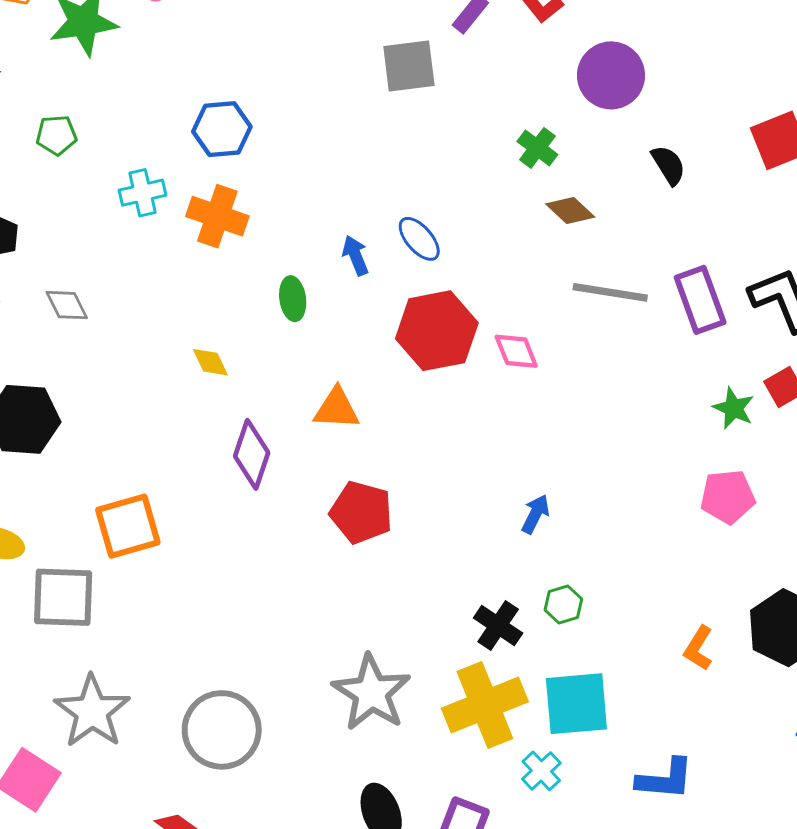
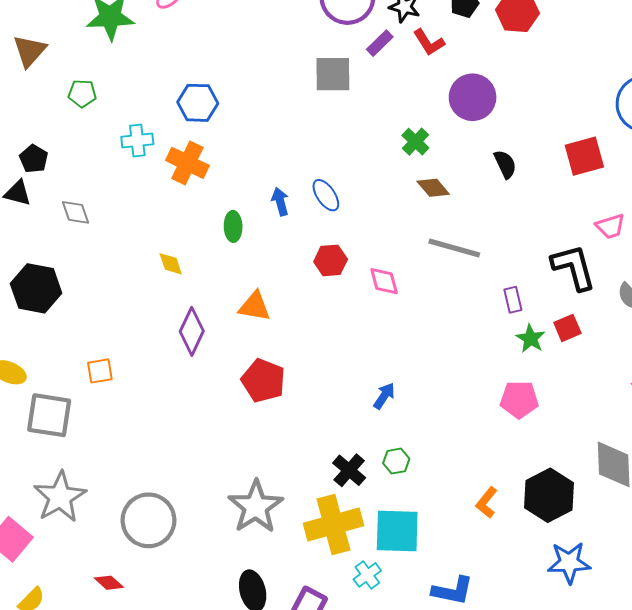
purple rectangle: (700, 300) -> (513, 300), moved, size x0.6
red hexagon: (437, 331) -> (331, 260), size x0.6
orange square: (128, 526) -> (100, 371), size x0.6

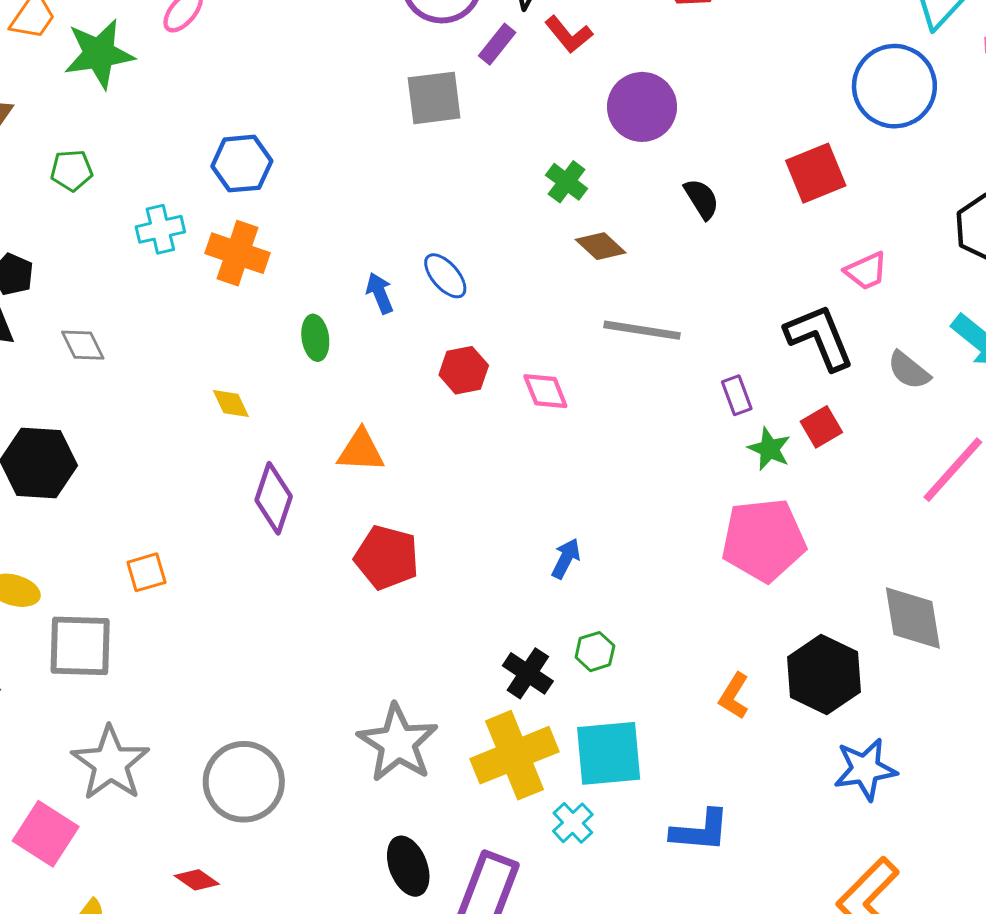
pink pentagon: (519, 400) -> (764, 540), size x1.5

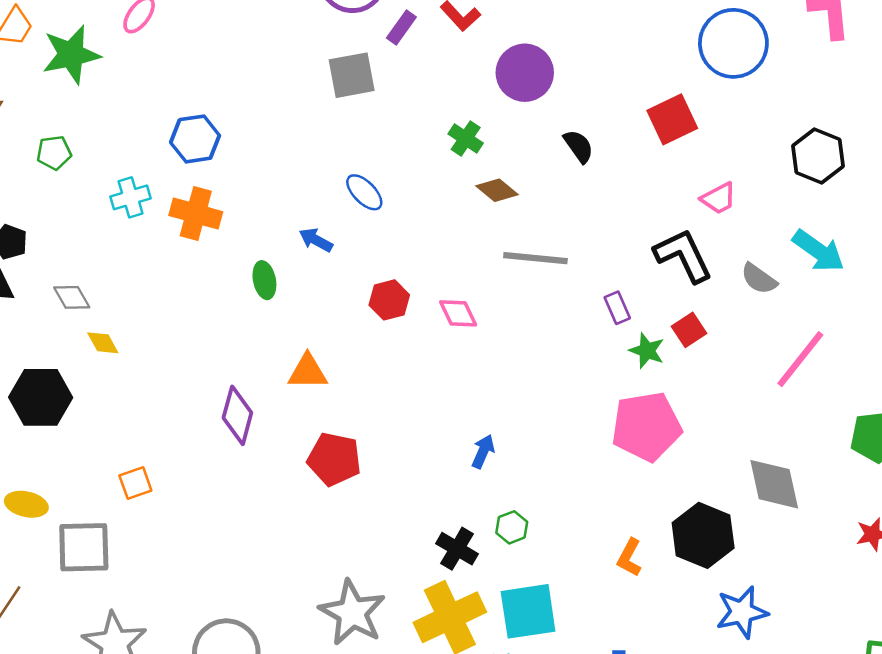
blue ellipse: (445, 276) -> (364, 192), moved
blue arrow: (380, 293) -> (316, 240), turned -36
yellow diamond: (231, 403) -> (103, 343), moved

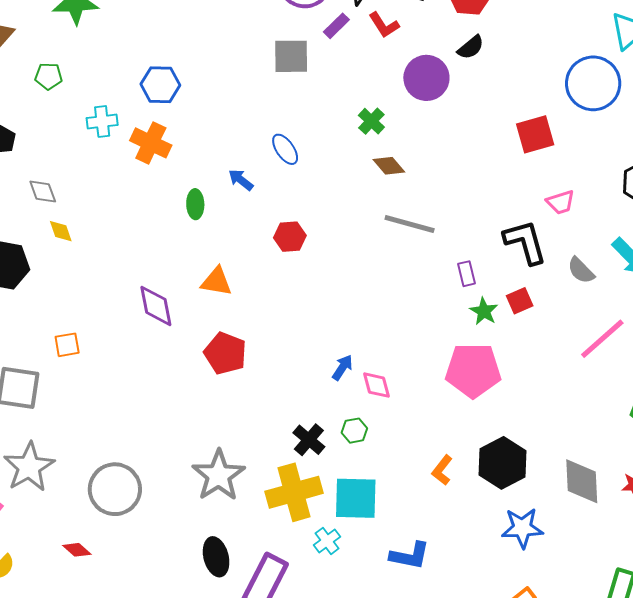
black semicircle: (579, 146) -> (471, 47), moved, turned 76
pink diamond: (458, 313) -> (376, 385), moved
purple diamond: (237, 415) -> (156, 306), turned -36
gray diamond: (774, 484) -> (582, 481), moved

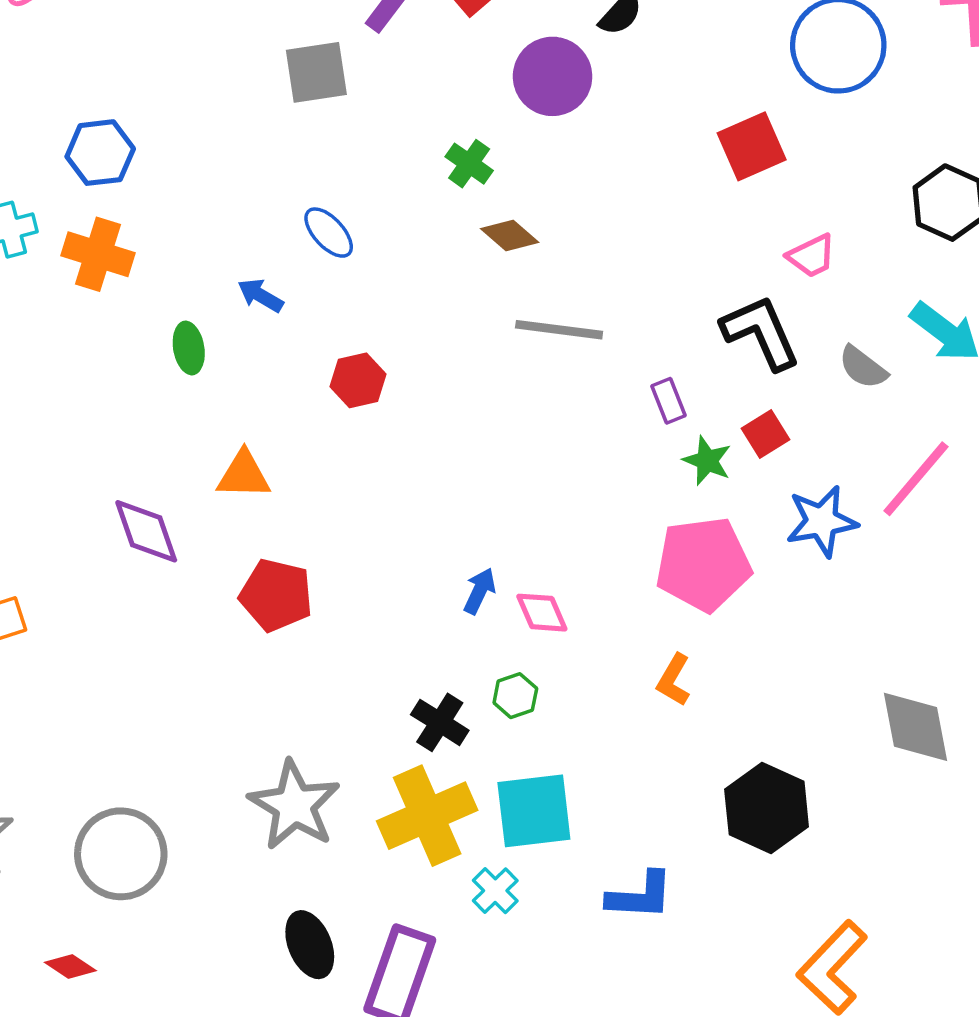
black hexagon: (503, 463) -> (767, 808), moved
orange L-shape: (442, 470) -> (674, 680), moved
blue star: (522, 528) -> (822, 521), moved

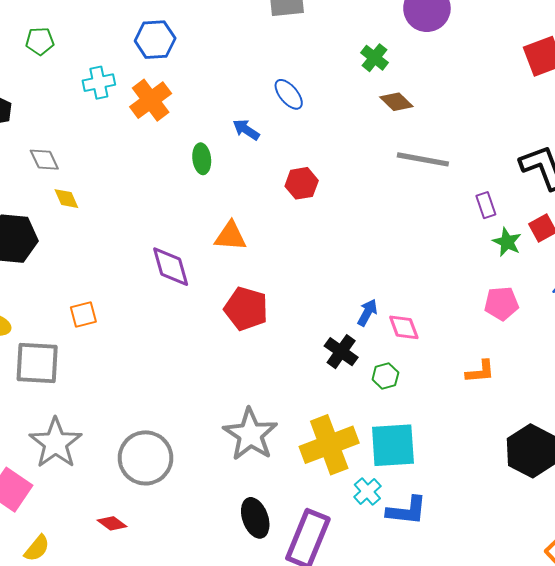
orange cross: (98, 254) -> (151, 100), turned 33
pink pentagon: (703, 564) -> (501, 304), size x0.6
orange L-shape: (674, 680) -> (480, 372), turned -128
black cross: (440, 722) -> (341, 352), moved
blue L-shape: (640, 896) -> (407, 511), moved

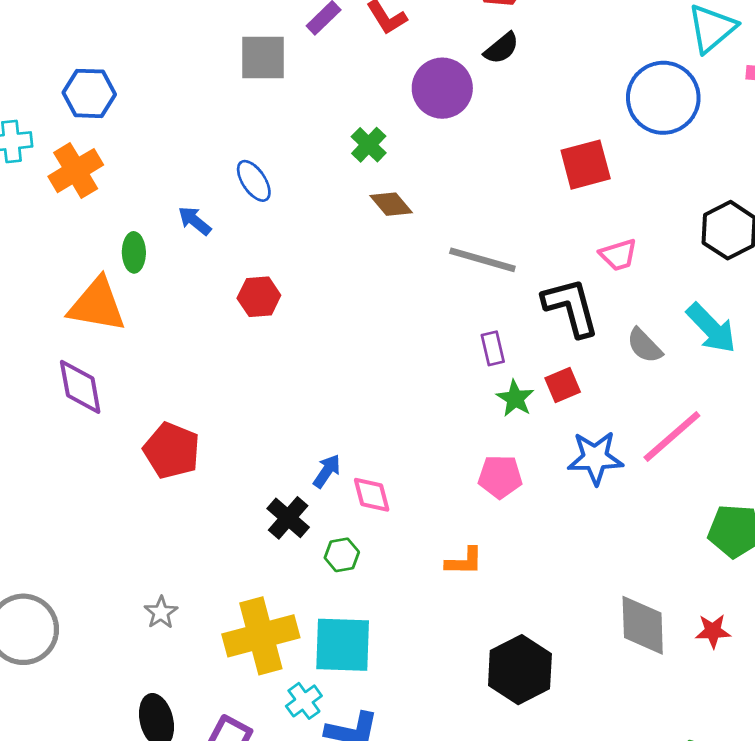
gray line: (423, 159) -> (482, 260), moved
orange triangle: (231, 236) -> (97, 305), moved, size x1.4
gray star: (250, 434) -> (161, 612), size x0.5

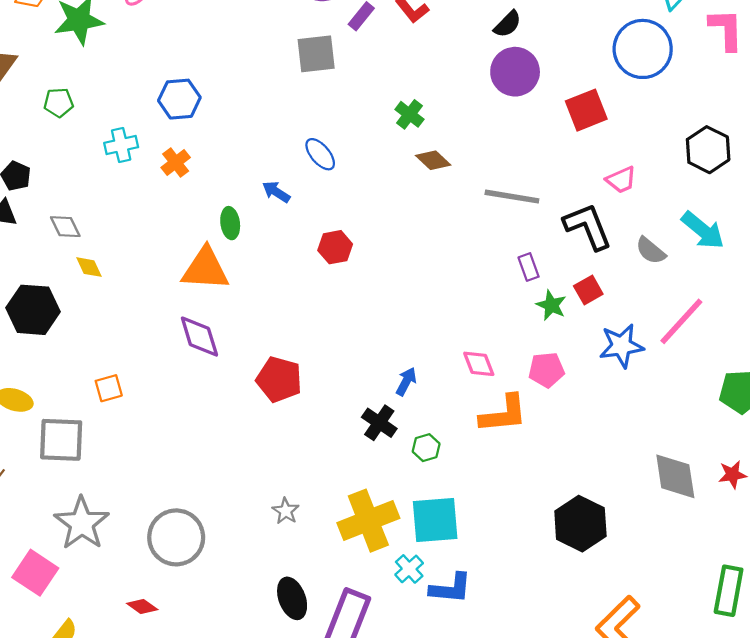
purple circle: (442, 88) -> (515, 72), moved
orange cross: (76, 171) -> (176, 163), size x0.7
pink diamond: (372, 495) -> (479, 364), moved
orange L-shape: (464, 561) -> (503, 414), moved, size x1.6

